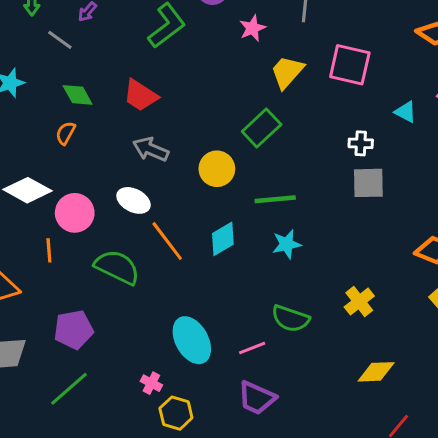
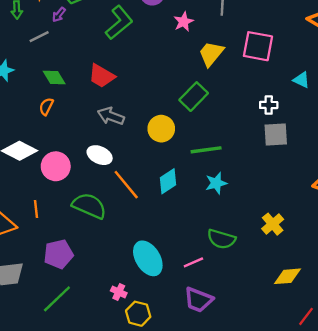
gray line: (60, 40) -> (39, 37), turned -60
orange line: (49, 250) -> (36, 209), moved

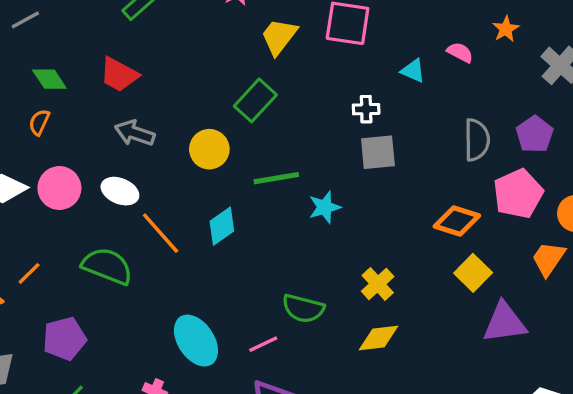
pink circle: (56, 166) -> (59, 188), moved
cyan star: (216, 183) -> (325, 207), moved
orange line: (36, 209) -> (29, 273), turned 54
yellow diamond: (287, 276) -> (378, 338), moved

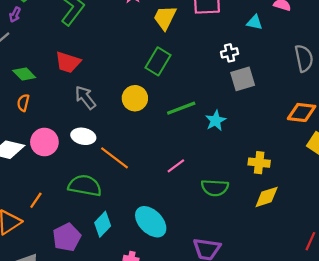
gray arrow: (135, 133) -> (85, 98), turned 45
cyan diamond: (222, 226) -> (103, 224), moved
yellow cross: (378, 284) -> (259, 163), turned -30
pink line: (263, 344) -> (176, 166), moved

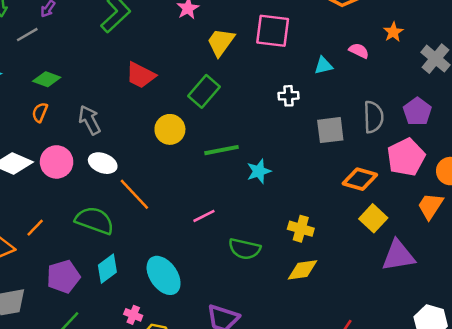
cyan triangle: (255, 22) -> (323, 66), turned -35
red trapezoid: (68, 62) -> (141, 75), moved
green diamond: (24, 74) -> (47, 79), turned -35
gray square: (243, 79) -> (330, 130), moved
gray arrow: (85, 98) -> (90, 120), moved

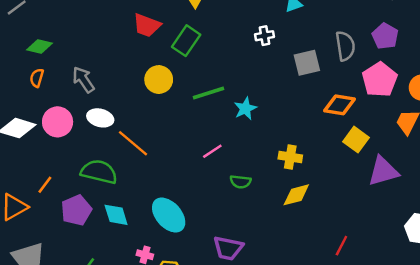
red trapezoid: (141, 75) -> (147, 25), moved
pink line: (204, 216) -> (212, 151), moved
green semicircle: (245, 249) -> (241, 182), size x0.7
cyan diamond: (107, 269) -> (116, 215), turned -64
purple pentagon: (63, 277) -> (76, 210), moved

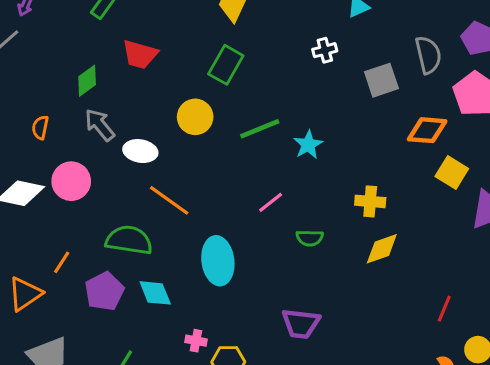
red trapezoid: (147, 25) -> (140, 54), moved
green diamond: (40, 47) -> (87, 81), moved, turned -45
white ellipse: (100, 118) -> (140, 151), moved
cyan ellipse: (169, 215) -> (218, 261), moved, turned 39

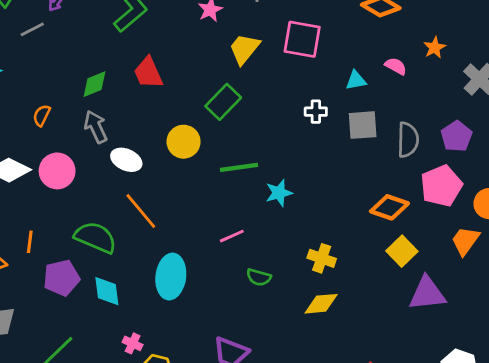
red trapezoid: (140, 54) -> (148, 73), turned 36
gray square: (381, 80) -> (363, 125), moved
orange line: (62, 262) -> (30, 242), turned -40

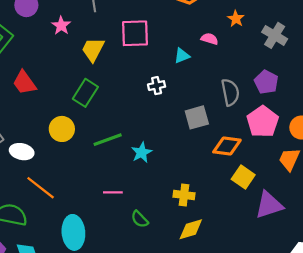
gray square: (363, 125) -> (197, 117), moved
pink line: (232, 236) -> (113, 192), turned 36
green semicircle: (259, 277) -> (140, 219), turned 42

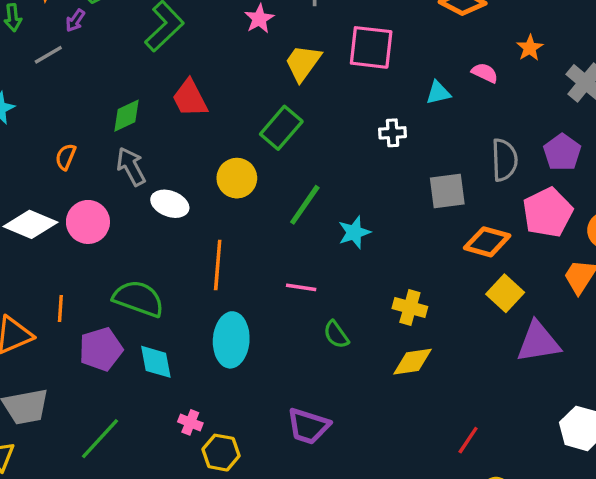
green line: (108, 140) -> (305, 205), turned -44
orange line: (41, 188) -> (218, 265), moved, turned 48

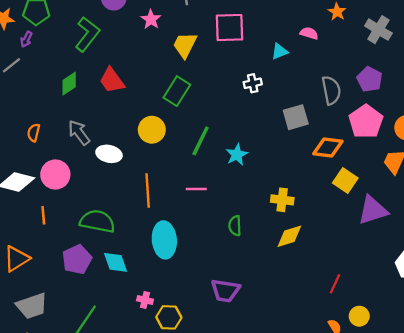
green diamond: (127, 116) -> (69, 84), moved
pink line: (301, 287) -> (196, 189), moved
orange line: (60, 309) -> (43, 215), moved
green semicircle: (336, 335) -> (235, 226), turned 42

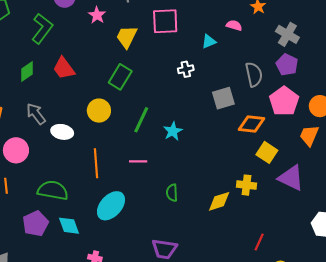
gray cross: (378, 30) -> (287, 34), moved
yellow cross: (282, 200) -> (246, 185), moved
purple triangle: (373, 210) -> (291, 178), turned 44
cyan ellipse: (164, 240) -> (111, 206), turned 48

